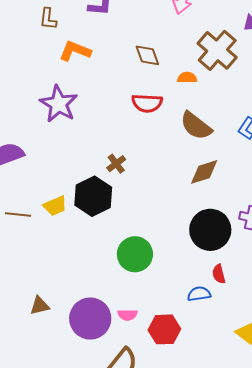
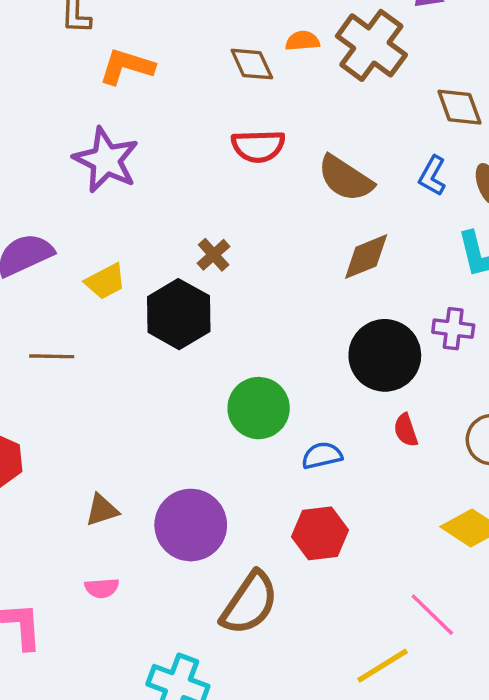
orange semicircle: (187, 78) -> (302, 41), moved
yellow trapezoid: (55, 206) -> (105, 281), moved
blue semicircle: (199, 294) -> (322, 455), moved
pink semicircle: (127, 315) -> (102, 588), moved

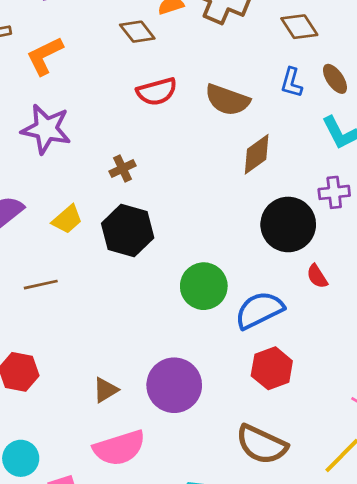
orange L-shape: (127, 67) -> (45, 56), turned -30
brown cross: (214, 255) -> (123, 169), moved, turned 30
blue semicircle: (322, 455) -> (259, 310), size x1.6
pink semicircle: (102, 588) -> (119, 448), size x2.0
brown semicircle: (250, 603) -> (262, 445), moved, turned 94

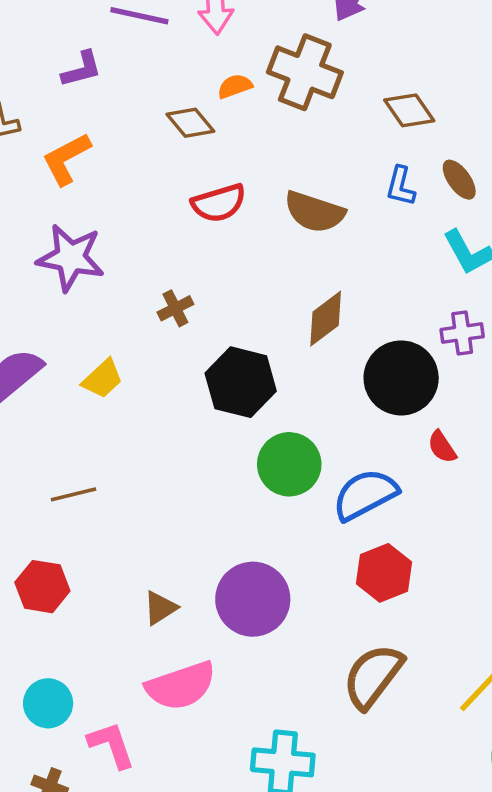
brown diamond: (257, 154) -> (326, 319), moved
black hexagon: (128, 231) -> (241, 382), moved
brown line: (41, 285) -> (74, 494), moved
brown semicircle: (262, 445) -> (373, 676), turned 104

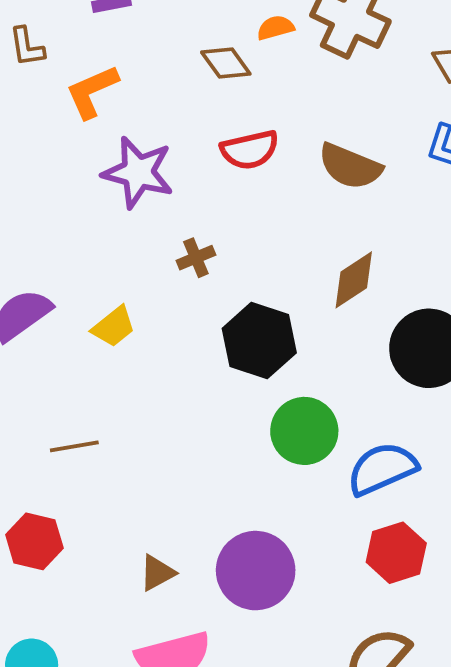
purple star: (71, 258) -> (138, 172), moved

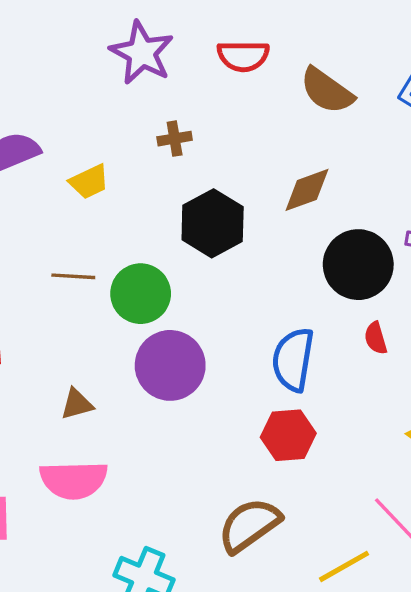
green circle: (304, 431) -> (141, 294), moved
brown line: (74, 446) -> (73, 276), moved
blue semicircle: (382, 469) -> (293, 360), turned -70
purple circle: (256, 571) -> (170, 365), moved

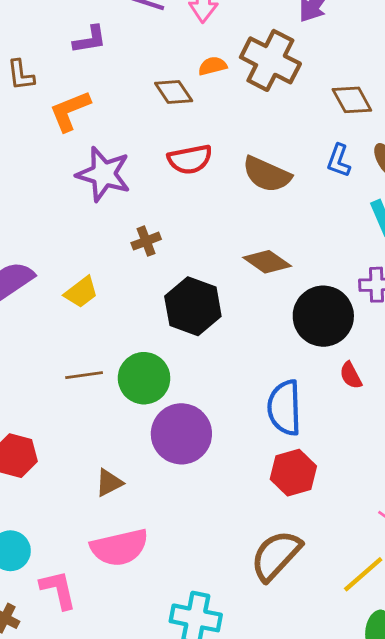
brown diamond: (307, 190) -> (267, 262), turned 66

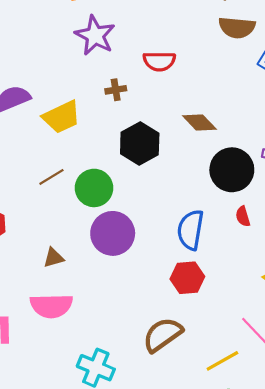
red semicircle: (190, 159) -> (159, 61), moved
brown semicircle: (267, 174) -> (237, 28), moved, turned -30
yellow trapezoid: (81, 292) -> (62, 117), size x1.5
brown line: (84, 375) -> (51, 177), turned -35

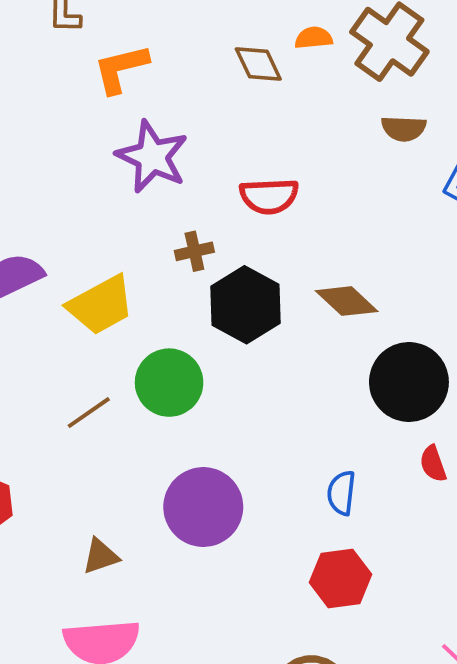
brown semicircle: (237, 28) -> (404, 128), size x0.7
black hexagon: (140, 144) -> (245, 305), moved
green circle: (94, 188) -> (169, 383), moved
blue semicircle: (191, 230) -> (341, 493), size x0.6

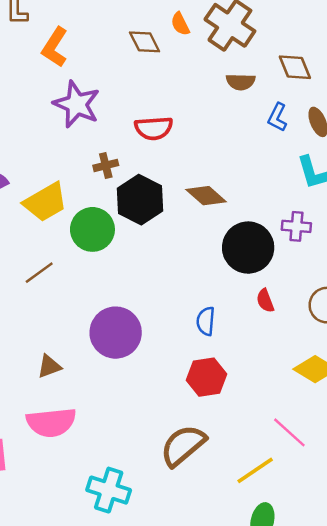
orange semicircle: (314, 38) -> (180, 24), turned -110
orange L-shape: (121, 69) -> (55, 47), turned -42
green circle: (169, 383) -> (92, 229), moved

